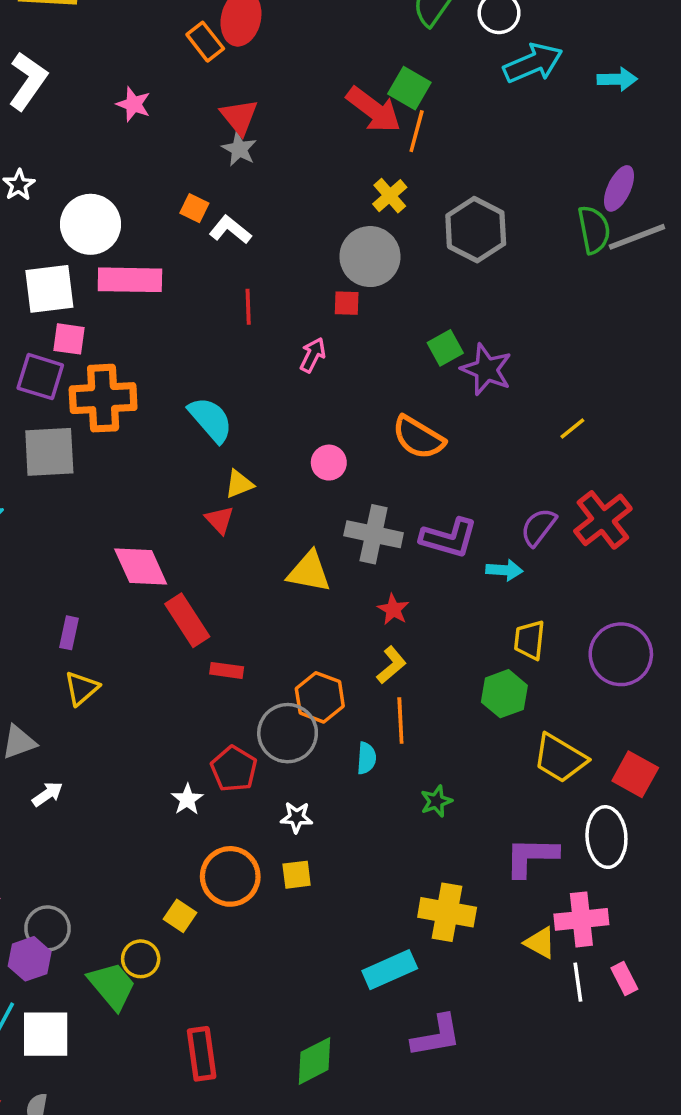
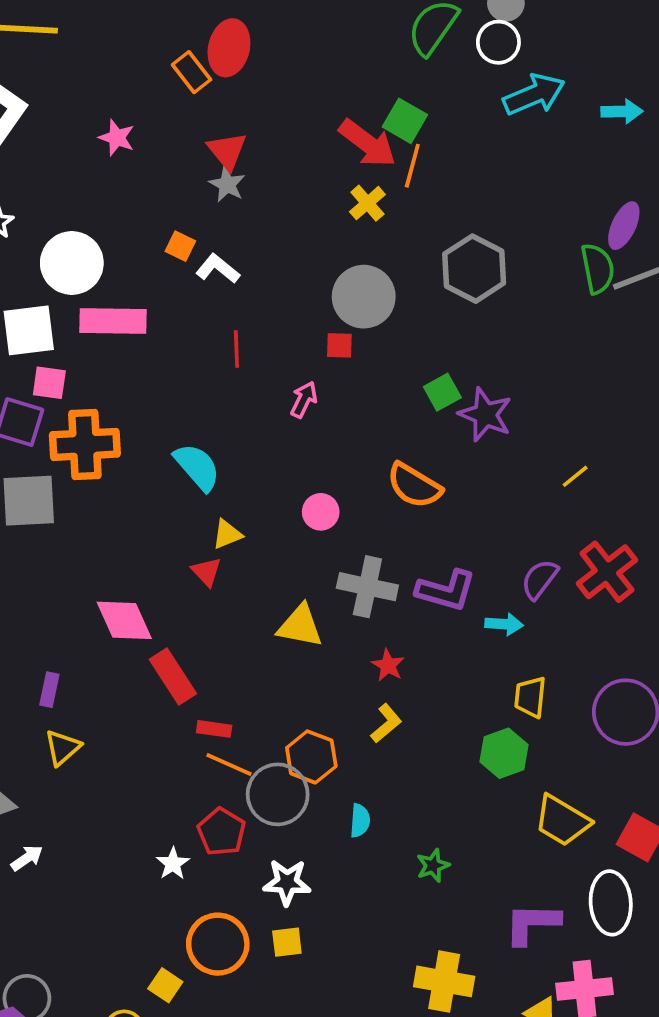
yellow cross: (390, 196) -> (367, 203), moved
orange line: (400, 721) -> (229, 764), moved, turned -63
white star: (297, 817) -> (287, 882), size x1.4

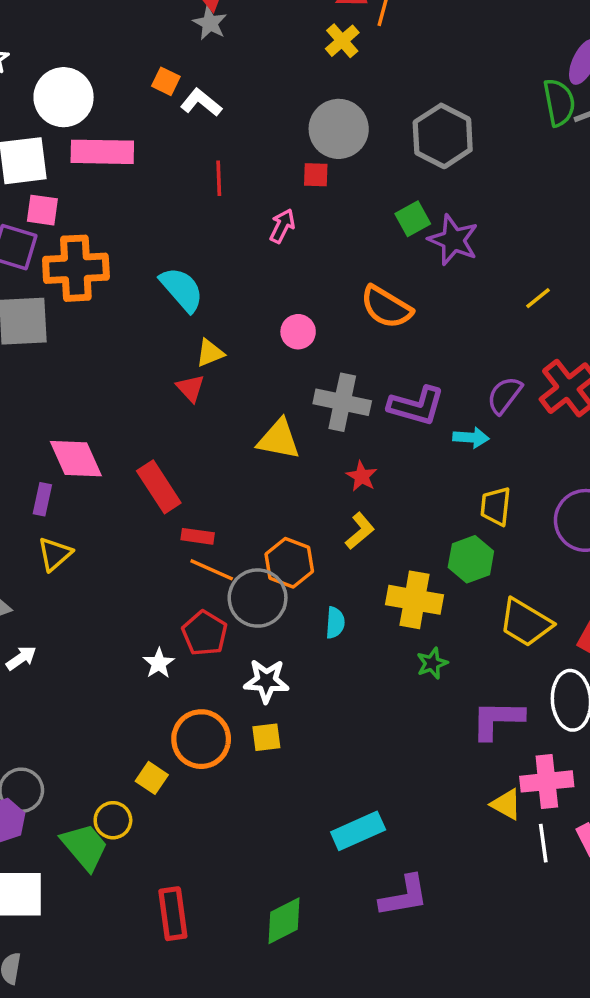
gray hexagon: (474, 269) -> (443, 136), moved
pink diamond: (124, 620) -> (76, 459), moved
green star: (433, 865) -> (432, 663), moved
yellow cross: (444, 981) -> (415, 600), moved

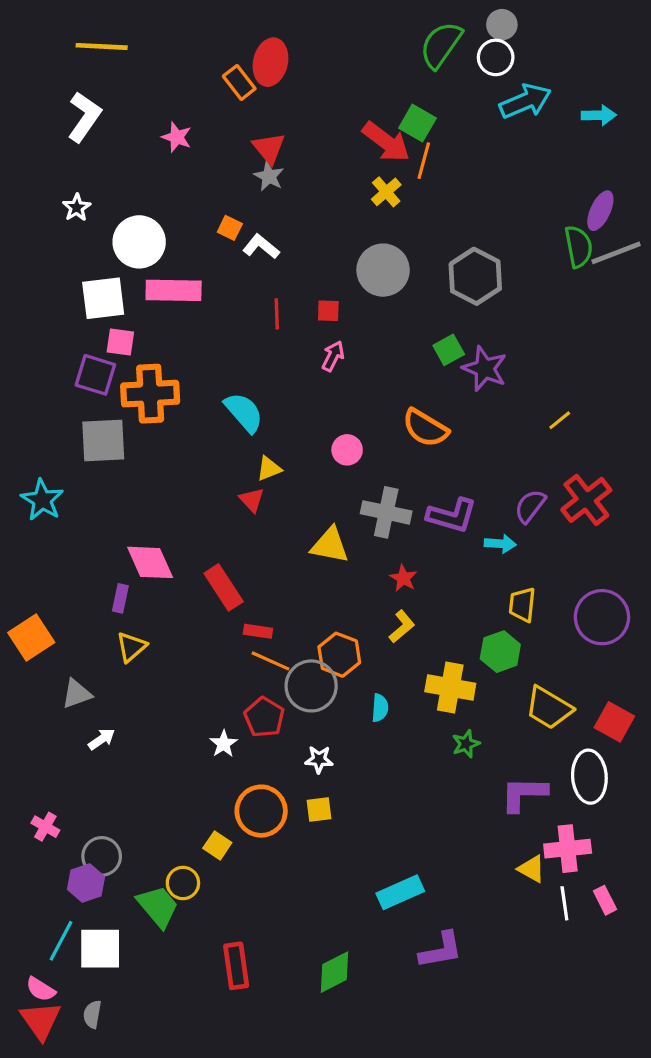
red square: (316, 175) -> (328, 311), moved
white star: (266, 681) -> (319, 759), size x0.7

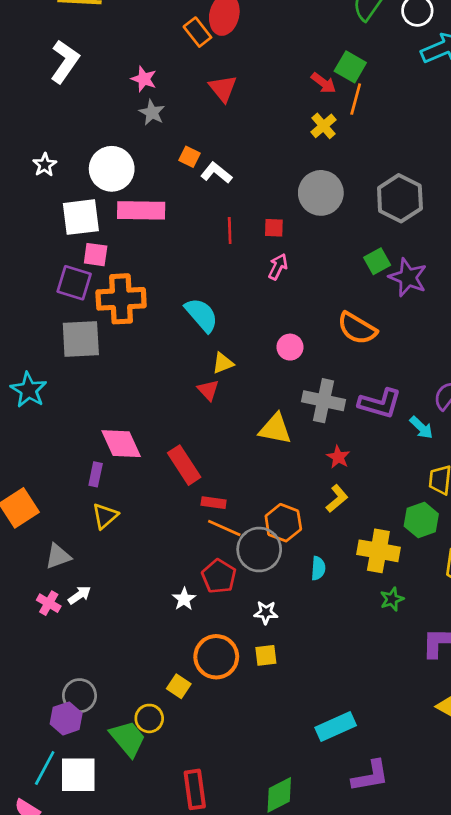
red arrow: (386, 142) -> (323, 83), size x0.6
gray star: (269, 176) -> (152, 112), moved
white star: (77, 208) -> (45, 165), moved
cyan arrow: (500, 544) -> (421, 428), turned 40
pink cross: (45, 827) -> (49, 603), moved

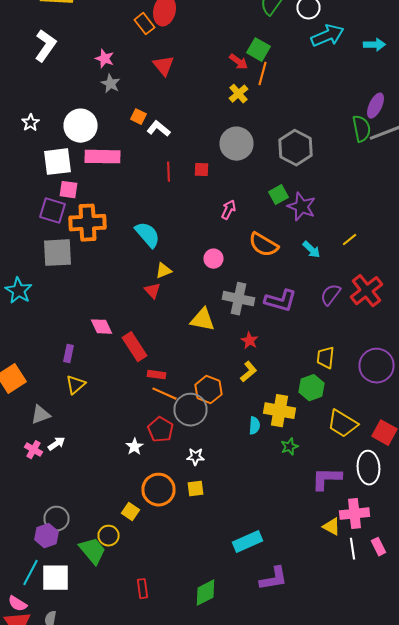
pink arrow: (278, 267) -> (228, 210), moved
cyan arrow: (421, 428) -> (312, 250), moved
pink diamond: (121, 444) -> (102, 327), moved, size x0.7
cyan semicircle: (318, 568) -> (254, 426), moved
red rectangle: (195, 789) -> (142, 589), size x0.7

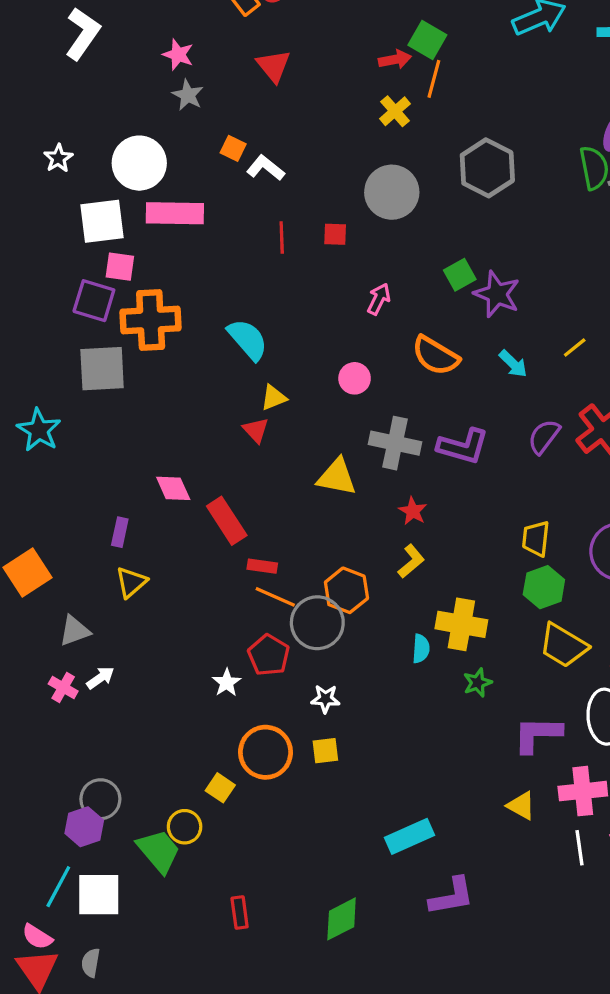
red arrow: (238, 62) -> (395, 59), turned -48
gray hexagon: (296, 148) -> (487, 168), moved
green hexagon: (312, 388) -> (544, 587), moved
yellow triangle: (332, 527) -> (521, 806), moved

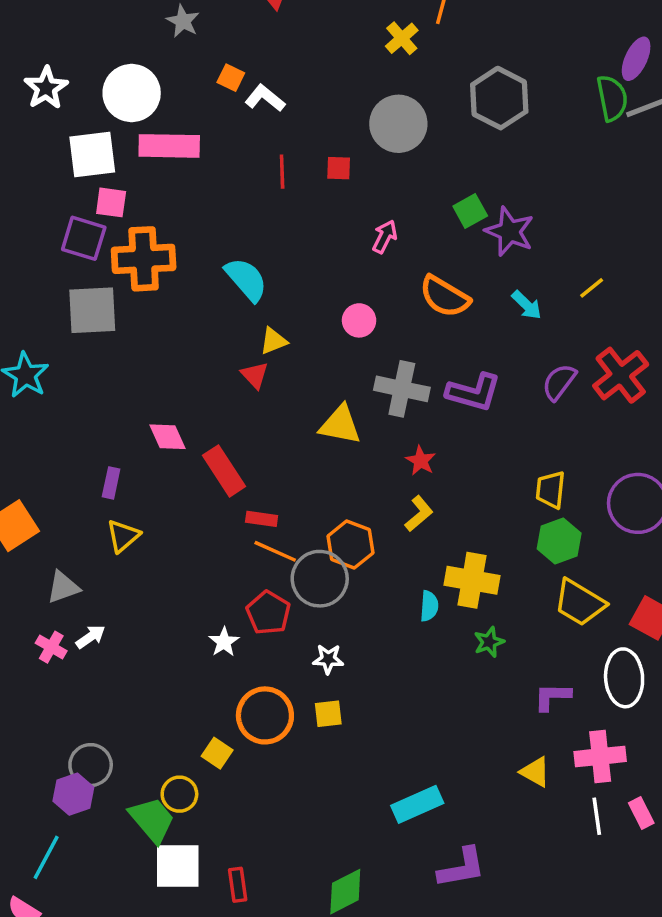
white star: (58, 158) -> (46, 88), size x1.4
purple L-shape: (537, 734) -> (552, 697), size x0.7
white square: (99, 895) -> (178, 866), moved

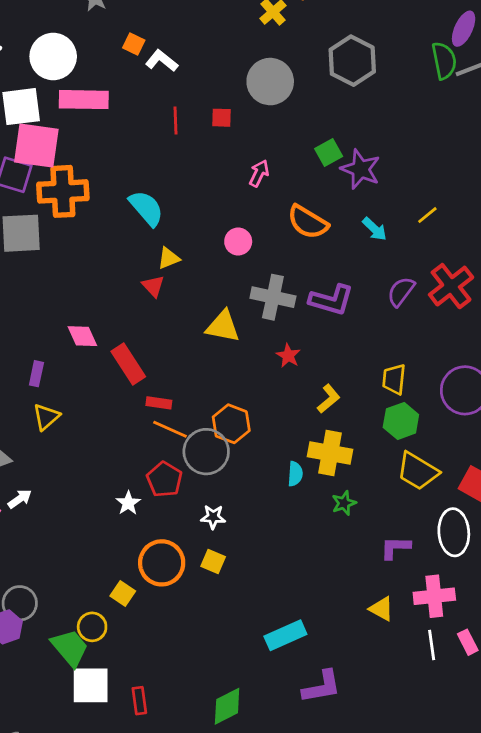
pink square: (111, 202) -> (36, 146), size x1.8
yellow L-shape: (419, 514) -> (329, 399), moved
yellow square: (328, 714) -> (213, 561), turned 30

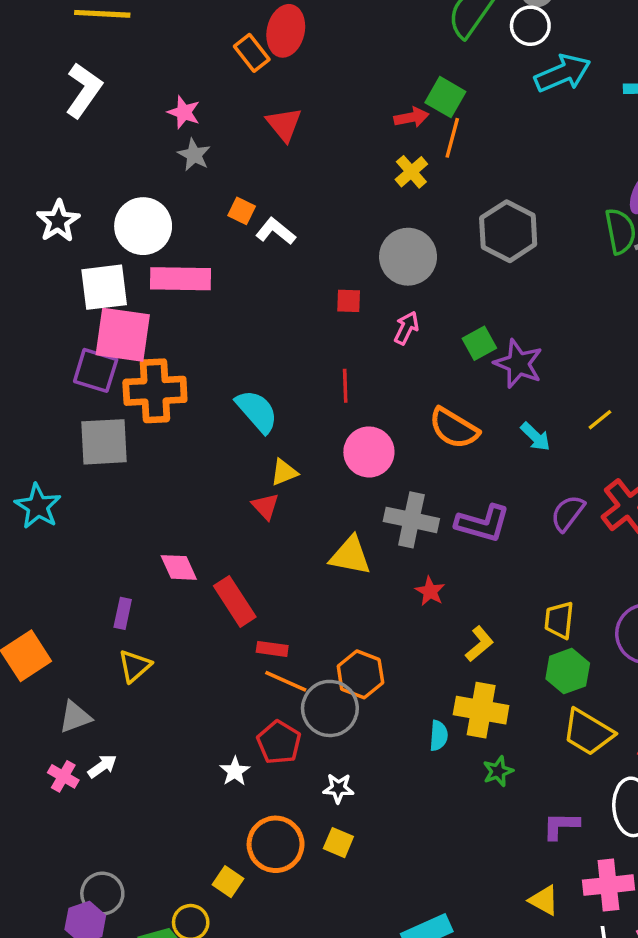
red line: (176, 120) -> (345, 386), moved
pink arrow: (259, 173) -> (406, 328), moved
pink circle: (238, 242) -> (369, 452), size x1.5

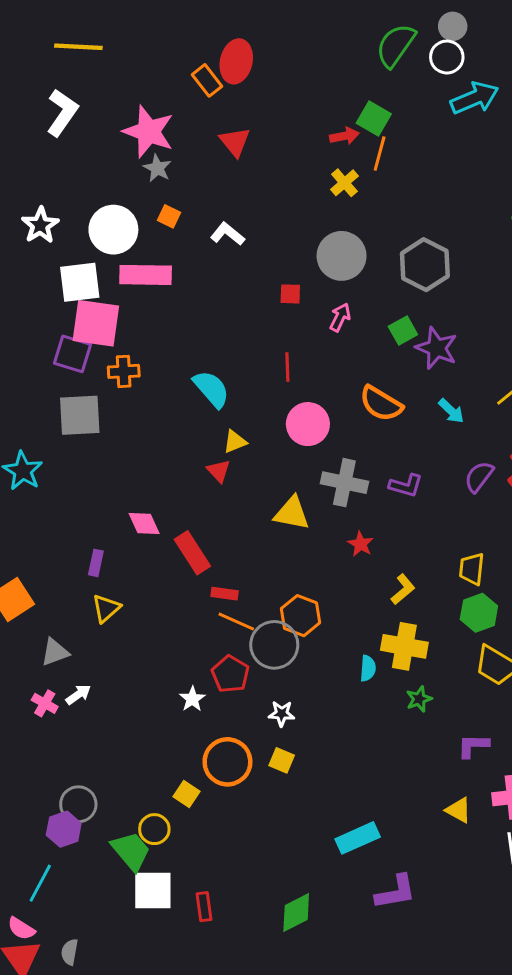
pink star: (184, 112) -> (149, 132), size x1.8
orange square: (242, 211) -> (169, 216), moved
gray hexagon: (508, 231) -> (425, 265), moved
orange cross: (155, 391) -> (124, 371), size x0.6
purple L-shape: (483, 523) -> (406, 485), size x0.7

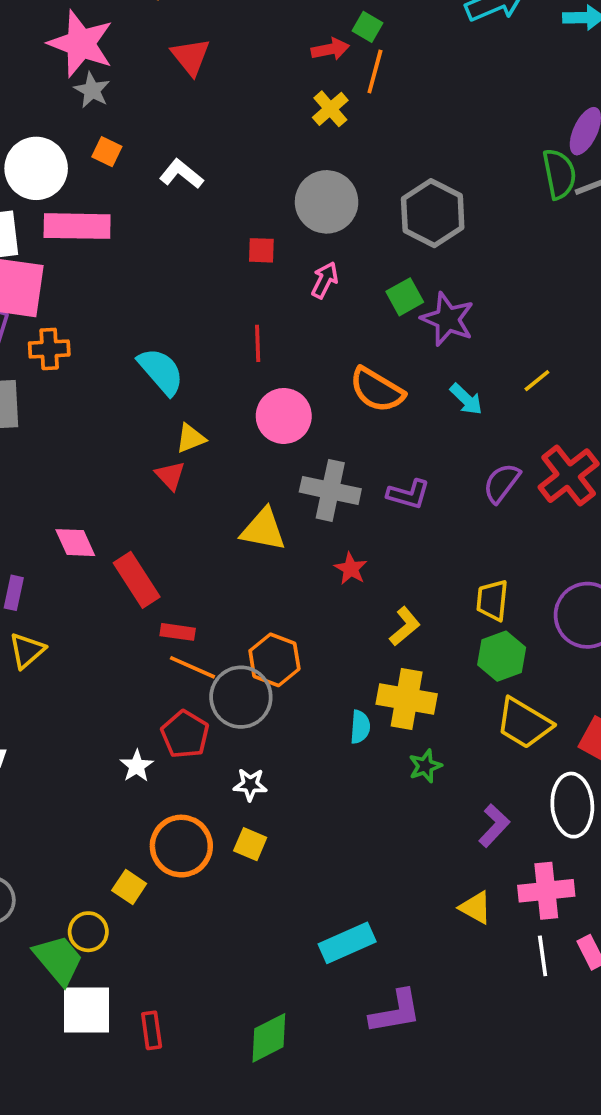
green square: (374, 118) -> (368, 27), size x0.7
purple L-shape: (473, 746) -> (494, 826), turned 132

